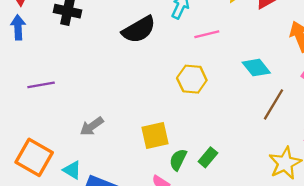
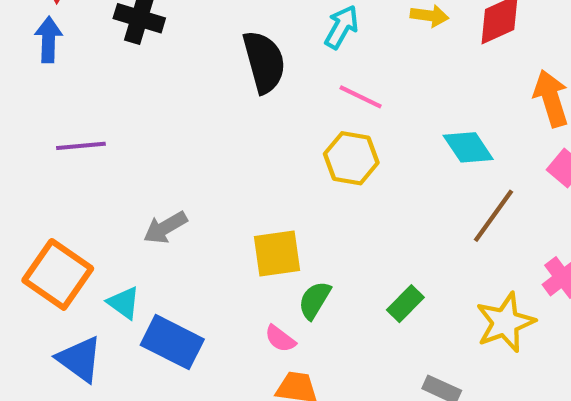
black semicircle: (139, 30) -> (264, 62), turned -80
pink line: (207, 34) -> (361, 97), moved, turned 35
green rectangle: (208, 157) -> (405, 304), moved

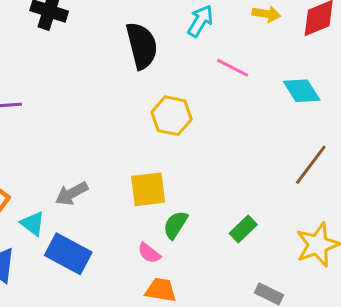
pink line: (361, 97) -> (233, 68), moved
cyan diamond: (468, 147) -> (302, 91), moved
yellow hexagon: (351, 158) -> (172, 116), moved
gray arrow: (165, 228) -> (72, 194), moved

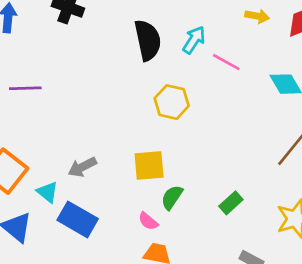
cyan arrow: (200, 21) -> (194, 40), moved

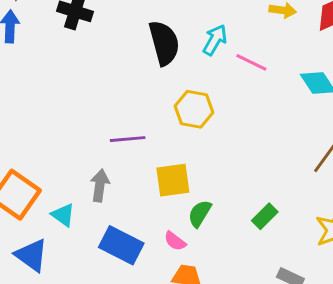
purple line: (25, 88) -> (128, 139), moved
gray arrow: (82, 167) -> (100, 186), turned 128
blue rectangle: (78, 219) -> (121, 245), moved

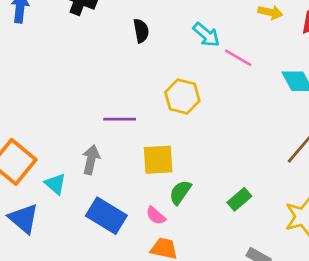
cyan arrow: (215, 40) -> (206, 35), turned 96
black semicircle: (164, 43) -> (141, 31), moved, size x0.6

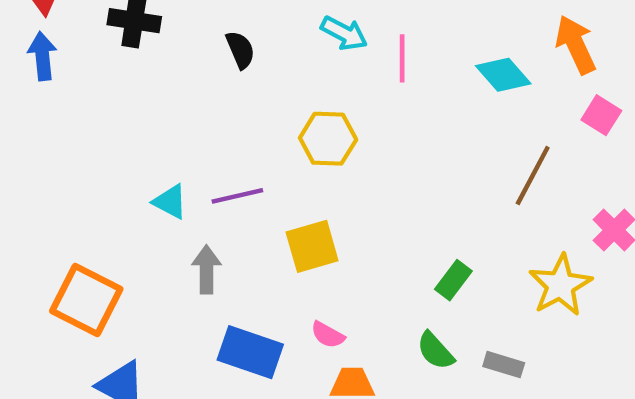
pink line: (238, 58) -> (402, 58), turned 72
cyan triangle: (55, 184) -> (170, 202), moved
green semicircle: (180, 192) -> (435, 351), moved, turned -65

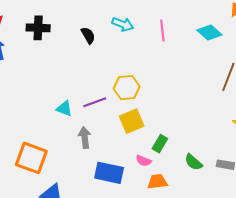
cyan arrow: (344, 33) -> (123, 24), moved
yellow hexagon: (328, 139) -> (127, 88), moved
green rectangle: (453, 280) -> (160, 144), moved

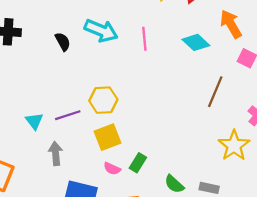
cyan arrow: (123, 24) -> (101, 31), size x1.4
cyan triangle: (64, 109) -> (34, 121), turned 30
pink semicircle: (144, 161) -> (112, 169), moved

